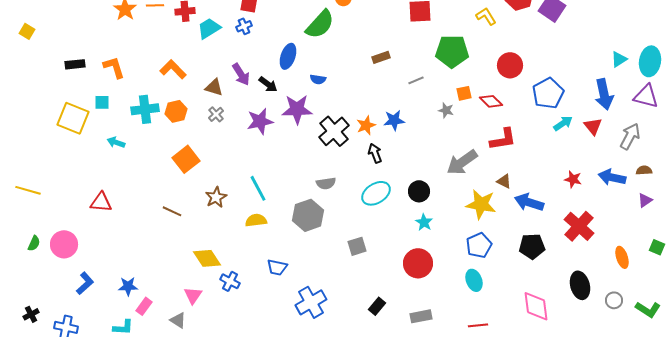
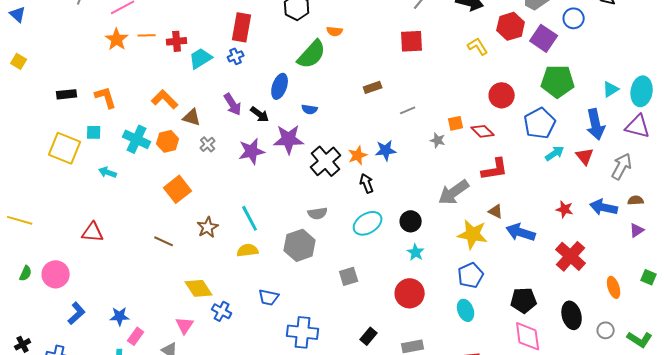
green pentagon: (452, 51) -> (558, 81), moved
brown triangle: (214, 87) -> (192, 117), moved
cyan cross: (145, 109) -> (137, 139), turned 32
black pentagon: (532, 246) -> (524, 300), moved
blue cross: (311, 302) -> (303, 332), turned 36

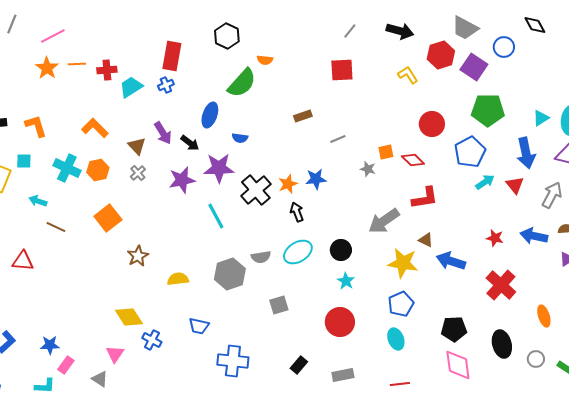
brown triangle: (192, 117) -> (137, 146), moved, turned 30
gray semicircle: (318, 213) -> (261, 257), moved
cyan line: (250, 218) -> (216, 216), moved
brown line: (164, 241) -> (56, 227), moved

